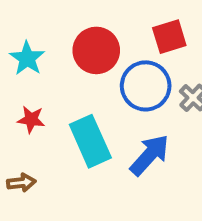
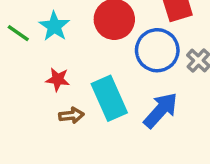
brown arrow: (21, 183) -> (71, 115), moved

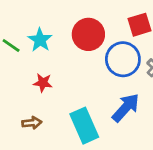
cyan rectangle: (109, 98) -> (84, 126), moved
brown arrow: (71, 115) -> (32, 123), moved

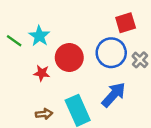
red circle: (88, 34) -> (69, 58), moved
brown arrow: (32, 123) -> (44, 114), moved

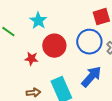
cyan star: (39, 36) -> (38, 21), moved

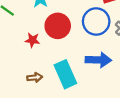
blue arrow: (91, 77) -> (98, 60), turned 50

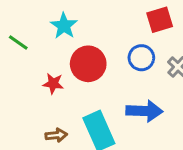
blue circle: (96, 21) -> (141, 58), size x0.7

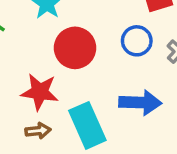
red star: (53, 84) -> (40, 92), moved, size x1.5

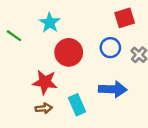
cyan rectangle: (87, 125) -> (77, 105), size x0.7

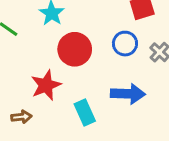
red star: (45, 82) -> (46, 85), turned -30
brown arrow: (44, 108) -> (21, 117), moved

